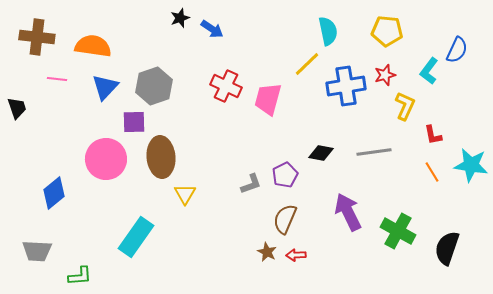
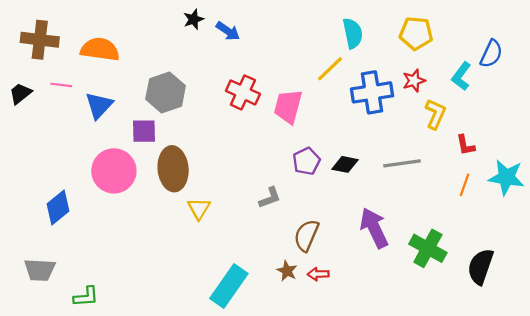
blue triangle: (105, 87) -> (99, 105), moved
black trapezoid: (17, 108) -> (20, 93), moved, turned -110
orange line: (432, 172) -> (464, 185), turned 50
purple pentagon: (285, 175) -> (306, 161), moved
cyan rectangle: (136, 237) -> (229, 286), moved

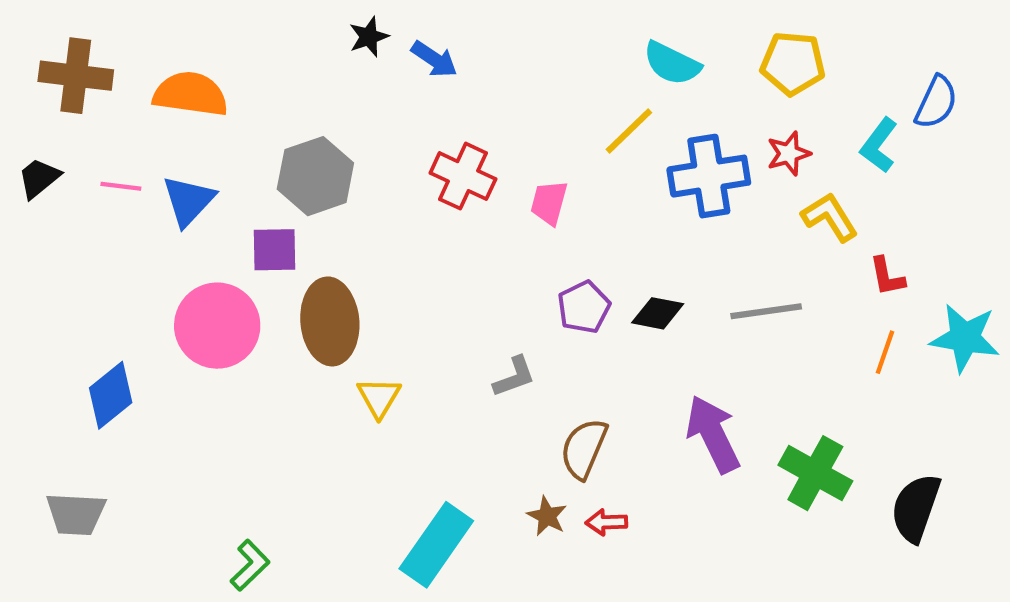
cyan semicircle: (353, 33) -> (672, 63), turned 128
pink line: (61, 85) -> (121, 186), moved
pink trapezoid: (288, 106) -> (549, 203), size x0.7
yellow L-shape: (435, 114) -> (830, 217), turned -56
green L-shape: (86, 297) -> (250, 565), moved, turned -40

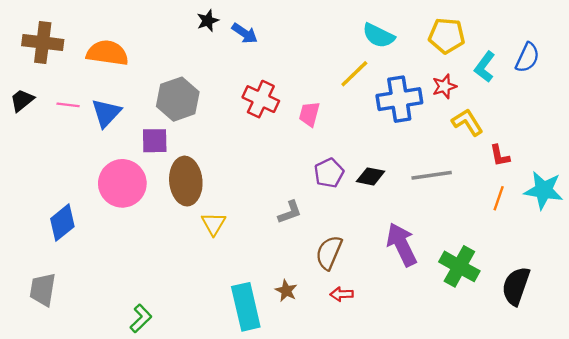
cyan L-shape: (879, 145) -> (485, 67), moved
gray trapezoid: (76, 514) -> (43, 290), turned 96
brown star: (547, 516) -> (286, 291), moved
cyan rectangle: (436, 545) -> (246, 307), turned -48

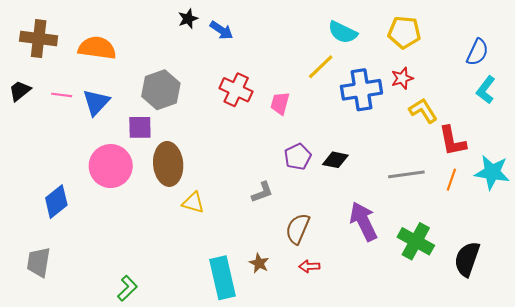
cyan L-shape: (485, 67) -> (486, 90), moved
red L-shape: (500, 156) -> (452, 141), size x1.5
gray line: (432, 175) -> (406, 174), moved
yellow triangle: (214, 224) -> (193, 203), turned -45

